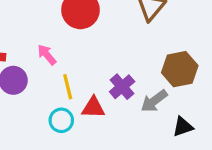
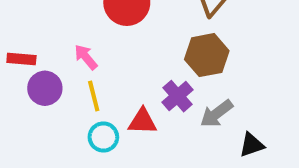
brown hexagon: (180, 69) -> (207, 55), moved
yellow line: (68, 87) -> (94, 96), moved

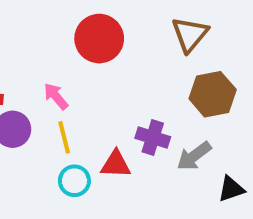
brown hexagon: (207, 55) -> (213, 94), moved
purple cross: (178, 96) -> (153, 137), turned -32

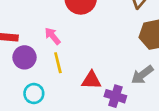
purple cross: (153, 137) -> (115, 96), moved
cyan circle: (74, 181) -> (34, 94), moved

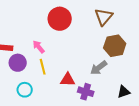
gray arrow: (142, 75) -> (99, 68), moved

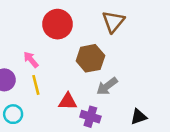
brown hexagon: (115, 46) -> (90, 58), moved

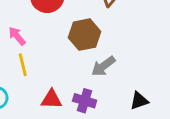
red triangle: (68, 101) -> (51, 99), moved

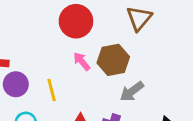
pink arrow: (17, 36) -> (82, 61), moved

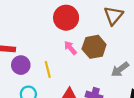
gray arrow: (132, 91) -> (120, 69), moved

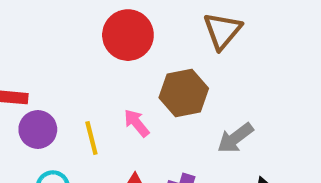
pink arrow: (70, 48) -> (137, 123), moved

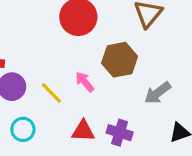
yellow line: (91, 138) -> (51, 93), turned -30

